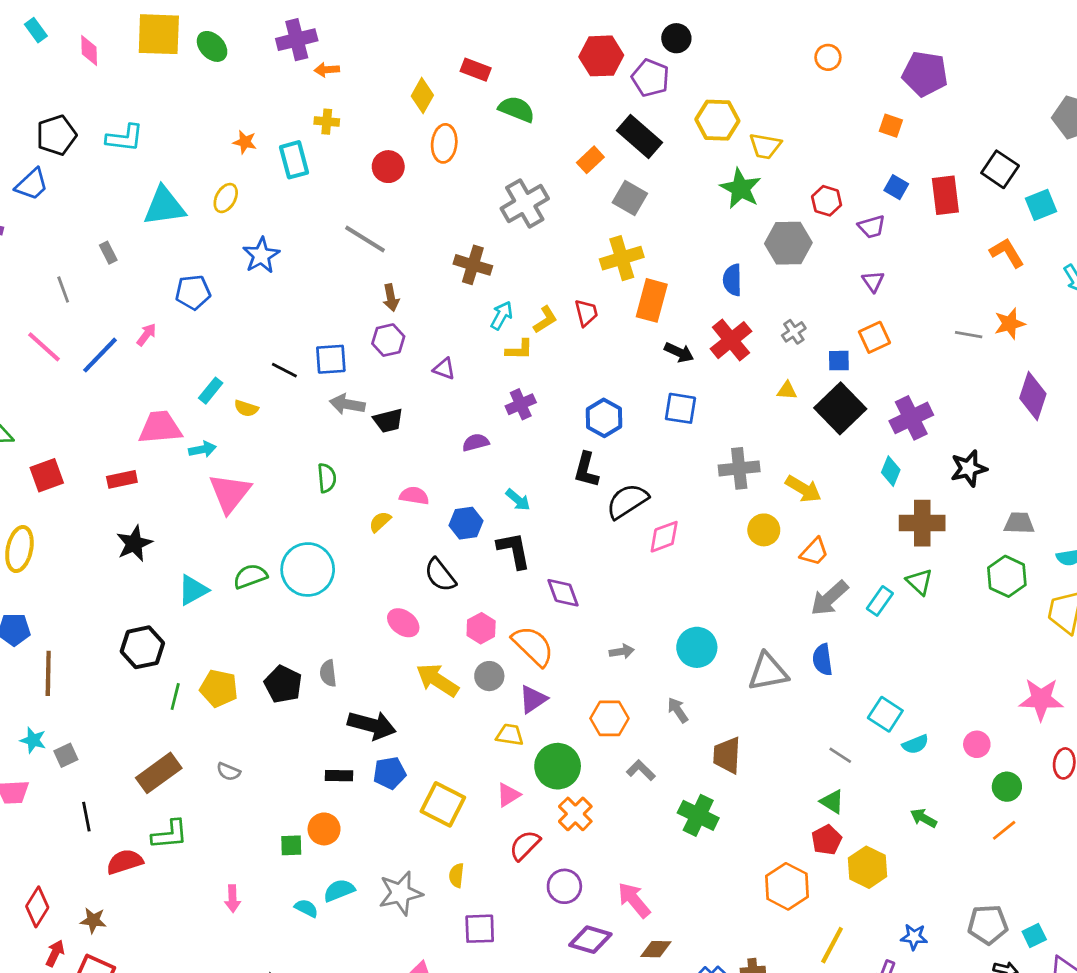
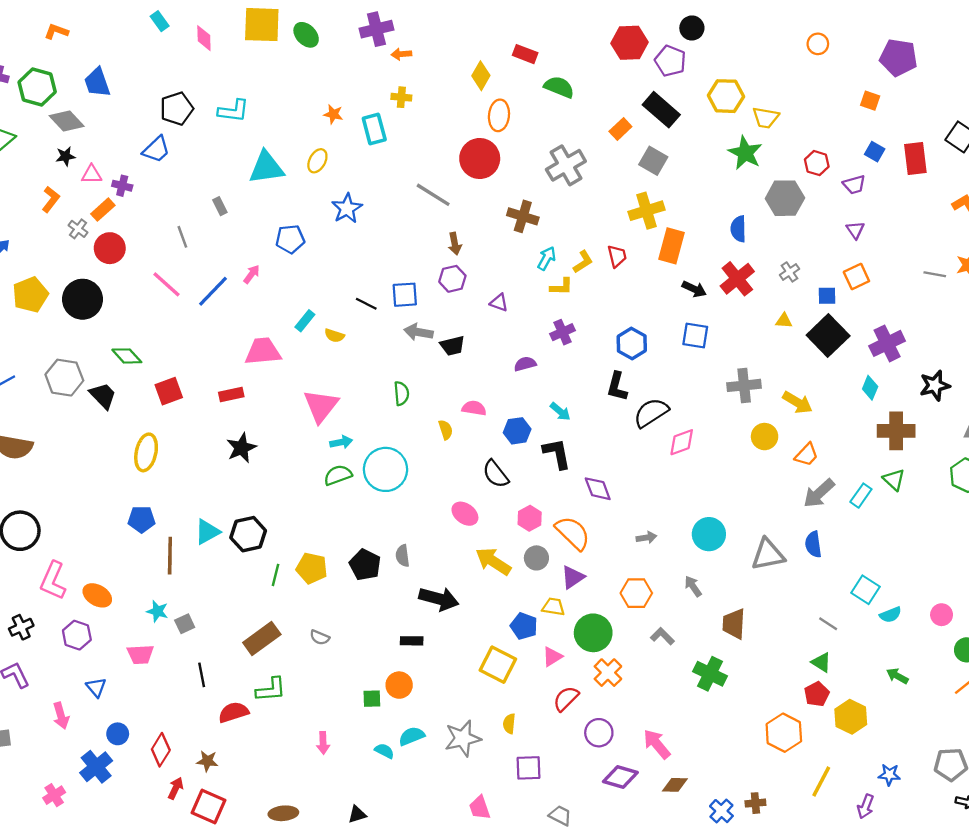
red circle: (388, 167) -> (480, 158), moved, size x1.5
cyan arrow: (202, 449) -> (341, 442), moved
yellow semicircle: (380, 522) -> (446, 430), turned 114
cyan triangle: (193, 590) -> (207, 532), moved
blue pentagon: (390, 773) -> (524, 626), moved, turned 30

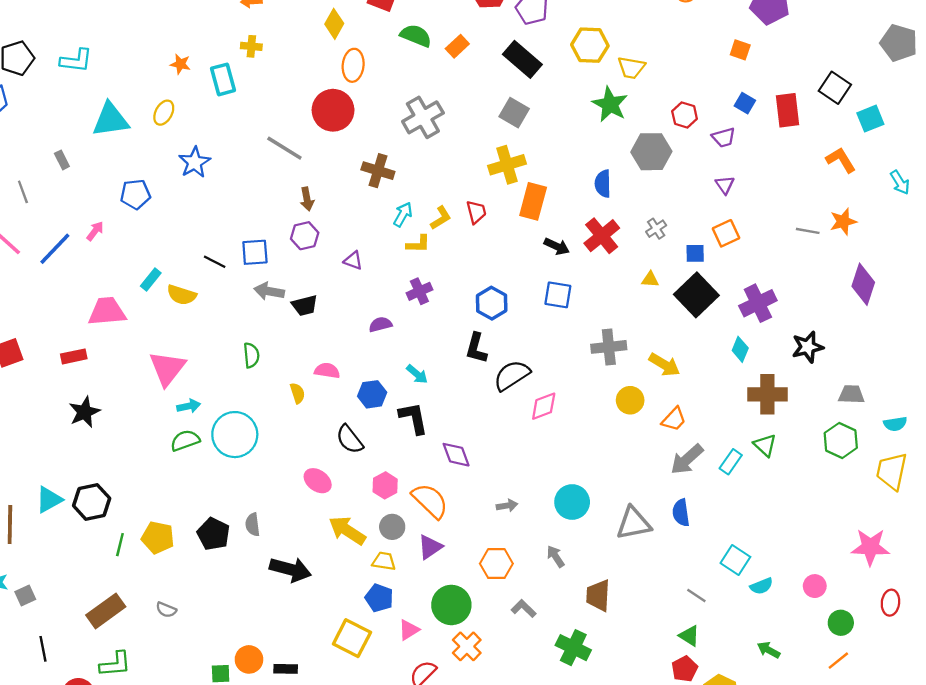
orange rectangle: (620, 129) -> (457, 46), moved
yellow semicircle: (334, 336) -> (182, 295), size x1.4
yellow trapezoid: (553, 607) -> (384, 561), moved
black rectangle: (412, 641) -> (286, 669), moved

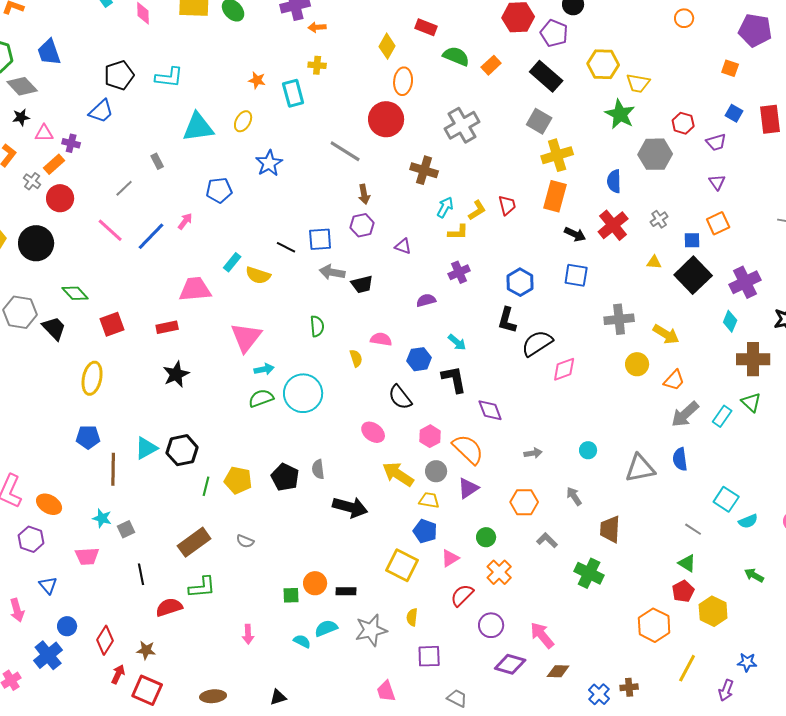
yellow cross: (507, 165) -> (557, 155), moved
gray line: (23, 192) -> (124, 188), turned 66
cyan circle: (572, 502) -> (588, 450), size x0.6
green circle: (451, 605) -> (486, 537), size x0.6

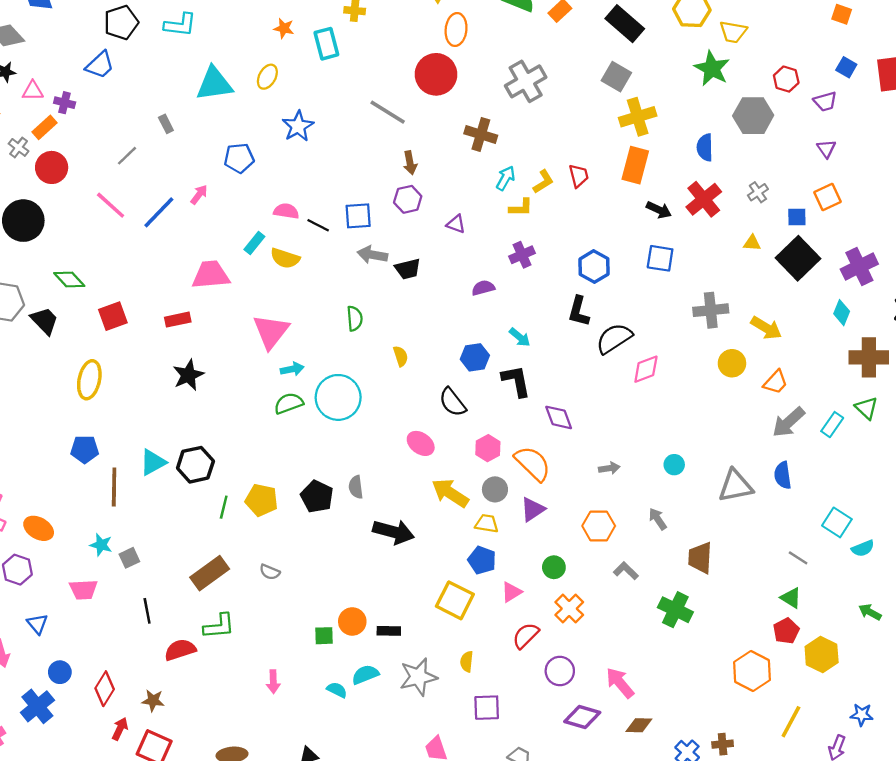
pink semicircle: (381, 339) -> (286, 211), moved

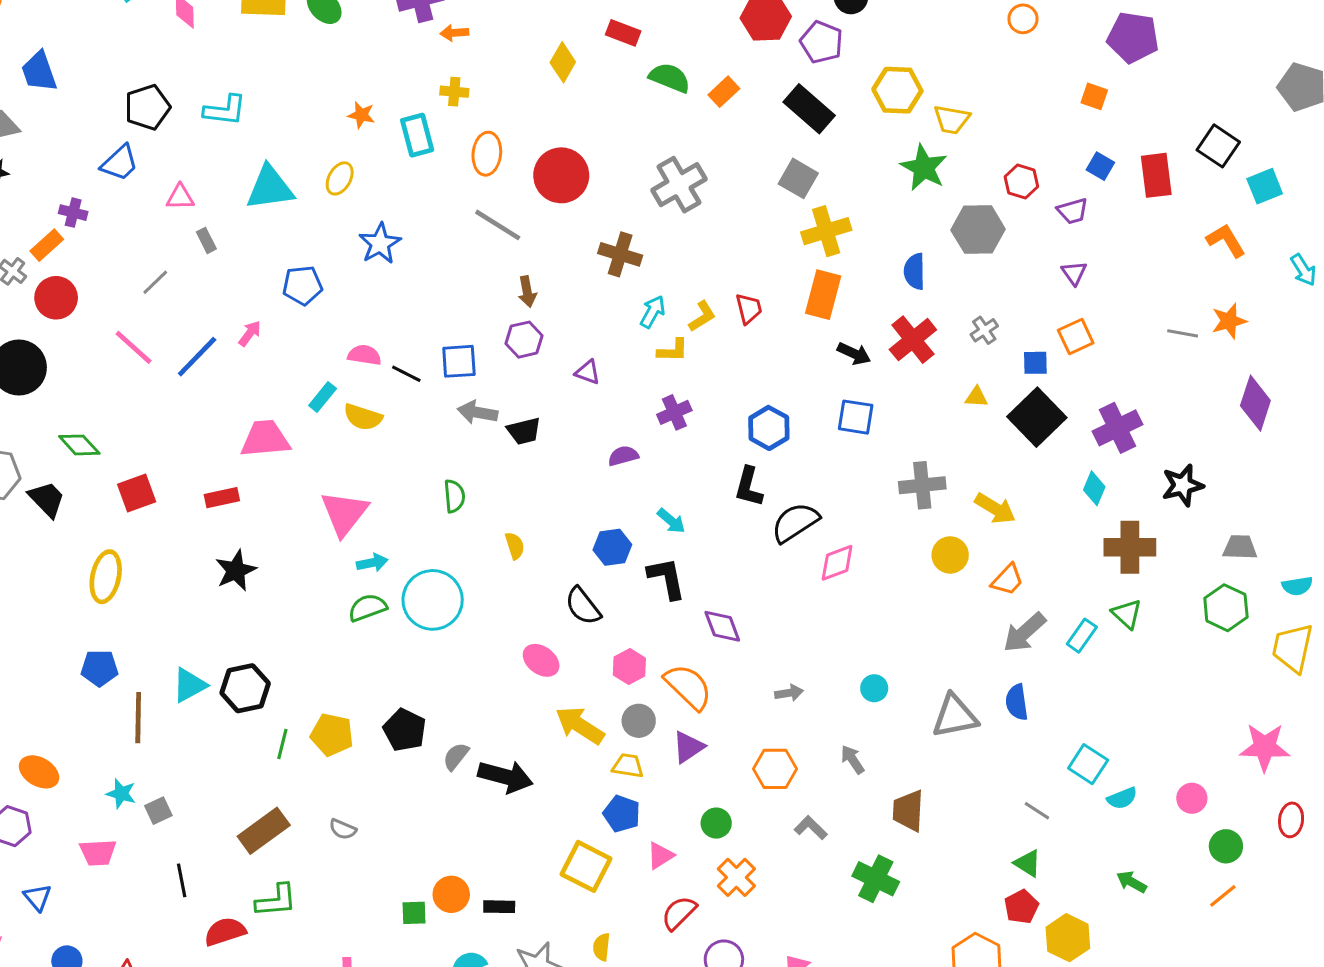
orange ellipse: (456, 30) -> (487, 154), moved
pink triangle: (33, 91) -> (180, 197), moved
gray semicircle: (356, 487) -> (456, 756), moved, turned 45

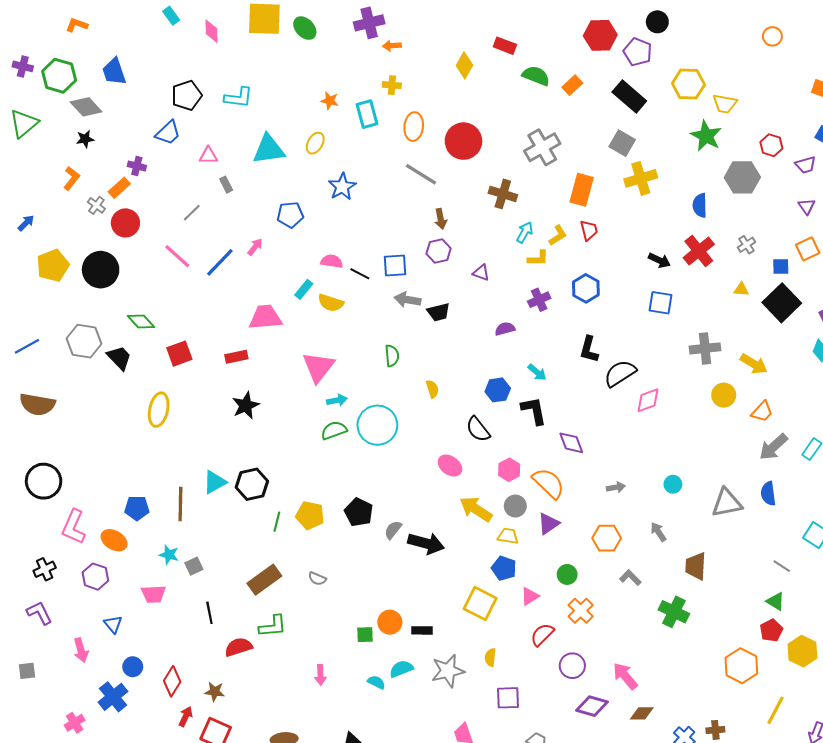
orange rectangle: (823, 295) -> (582, 190), moved
blue hexagon: (769, 428) -> (586, 288), moved
blue pentagon: (99, 668) -> (137, 508), moved

